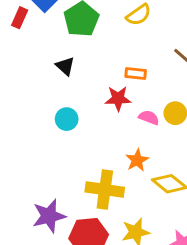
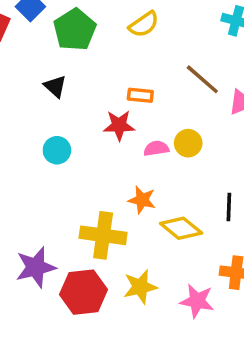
pink semicircle: (149, 118) -> (156, 148), turned -30
orange star: (137, 160) -> (142, 200), turned -30

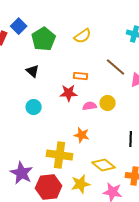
yellow diamond: (181, 228) -> (104, 165), moved
purple star: (36, 267) -> (22, 173), turned -30

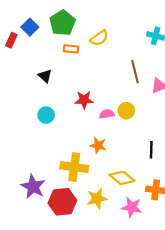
green pentagon: (44, 39) -> (62, 23), moved
brown line: (116, 67) -> (135, 72), turned 35
orange rectangle: (81, 76) -> (71, 49), moved

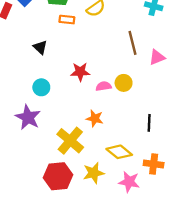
yellow cross: (74, 167) -> (70, 141), turned 32
purple star: (33, 187) -> (28, 117), moved

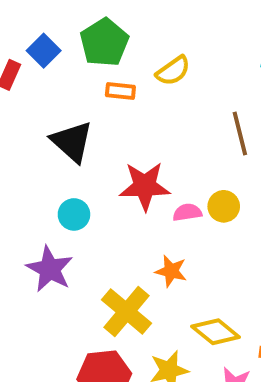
black triangle: (40, 47) -> (72, 142), size x1.6
red star: (80, 72) -> (145, 186), size x1.4

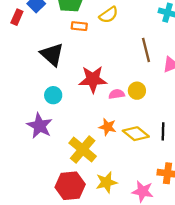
yellow diamond: (216, 332) -> (136, 134), moved

